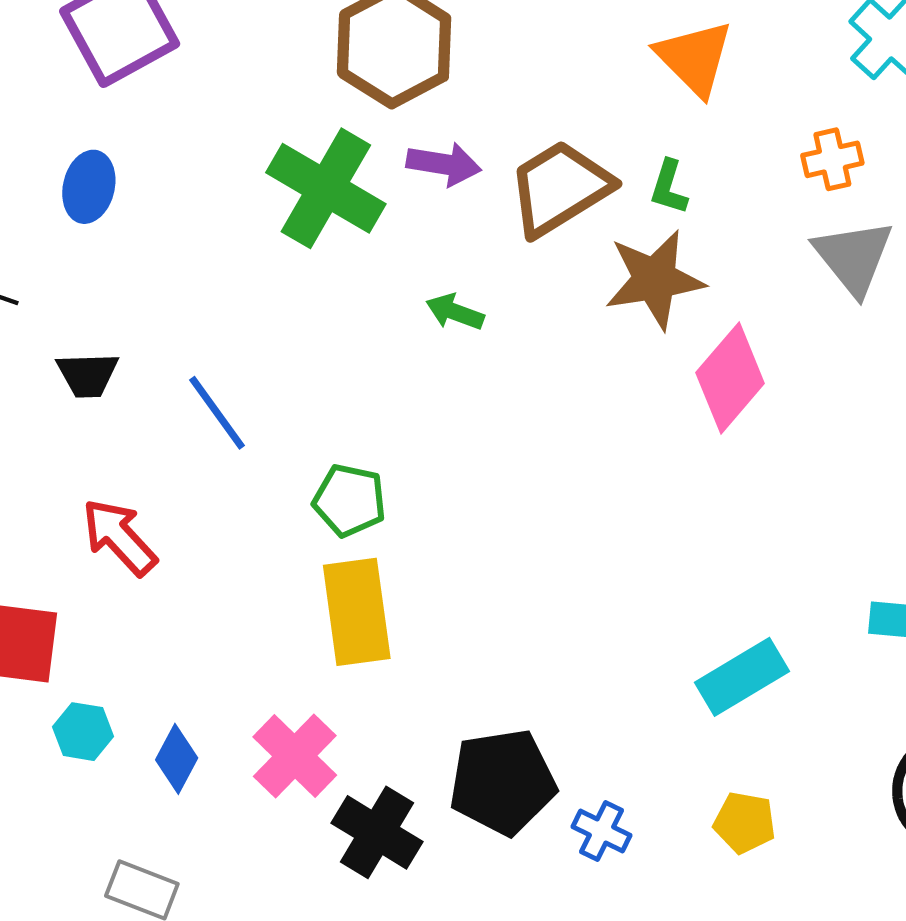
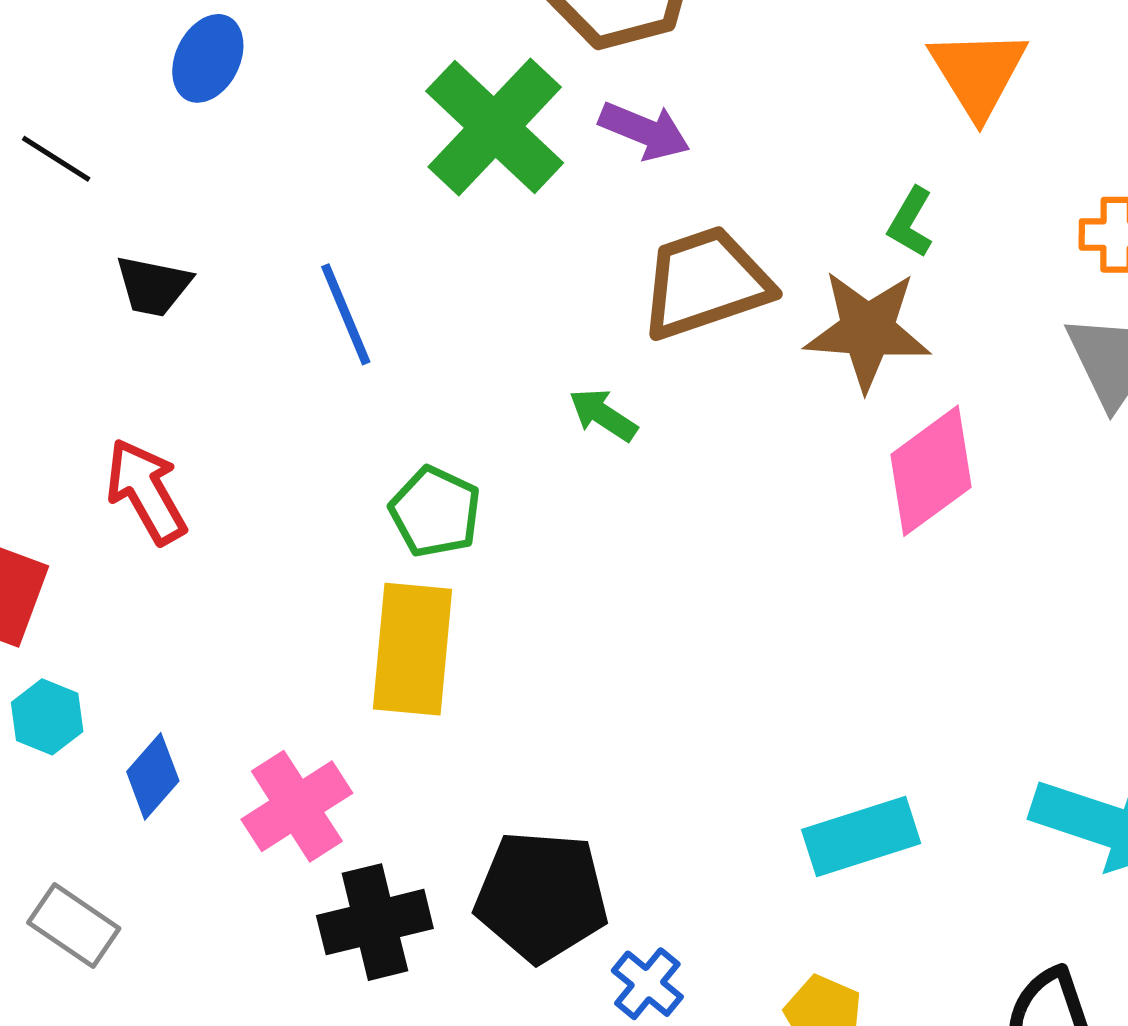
brown trapezoid: (560, 188) -> (705, 283), moved
green arrow: (455, 312) -> (603, 415), moved
blue line: (217, 413) -> (346, 314), moved
black cross: (377, 832) -> (375, 922), turned 32

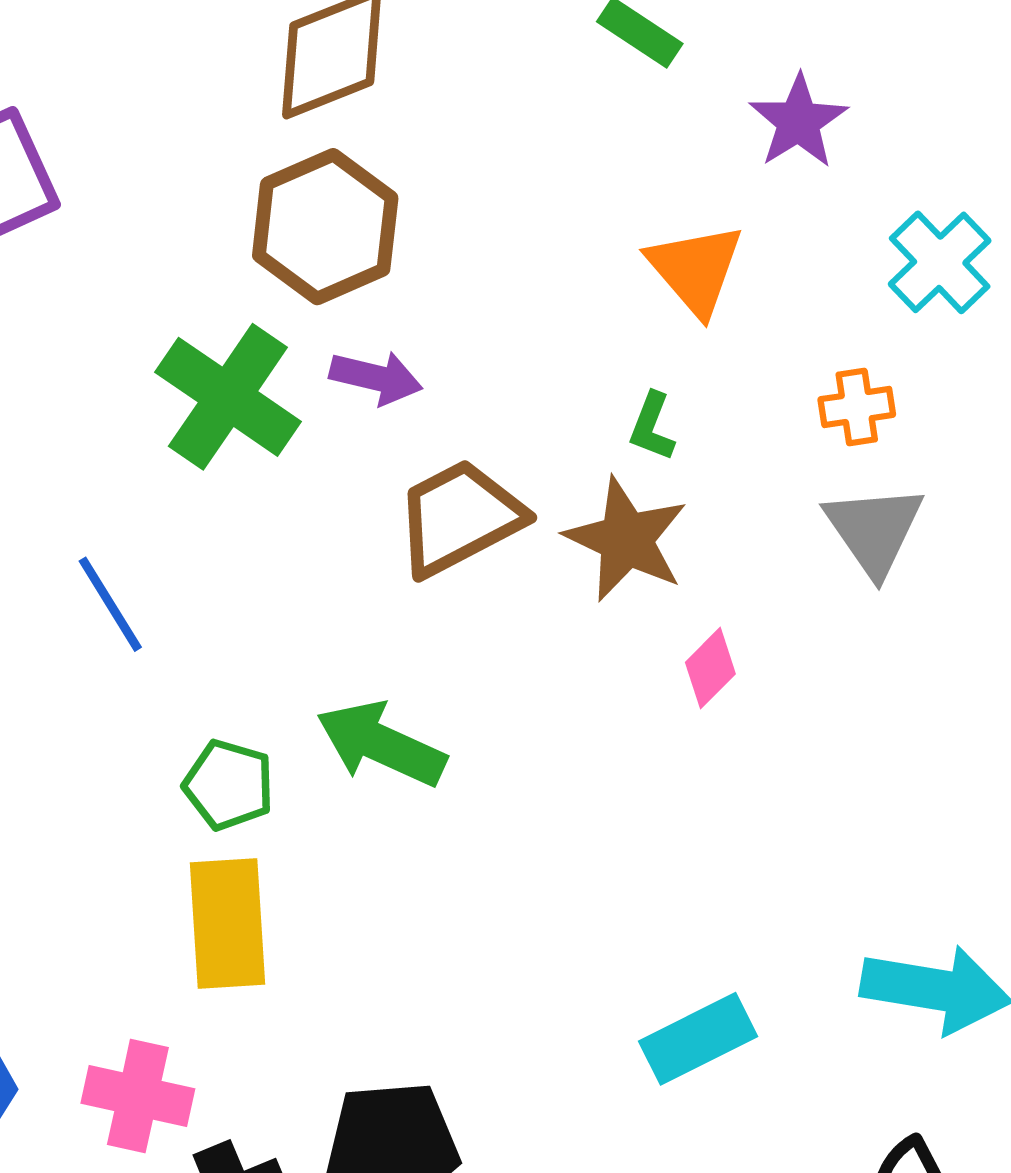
brown star: (867, 330) -> (626, 539), turned 30
green arrow: (603, 415) -> (381, 744), moved, size x1.8
pink diamond: (931, 471) -> (710, 668), size x0.6
pink cross: (297, 806) -> (138, 1096), turned -36

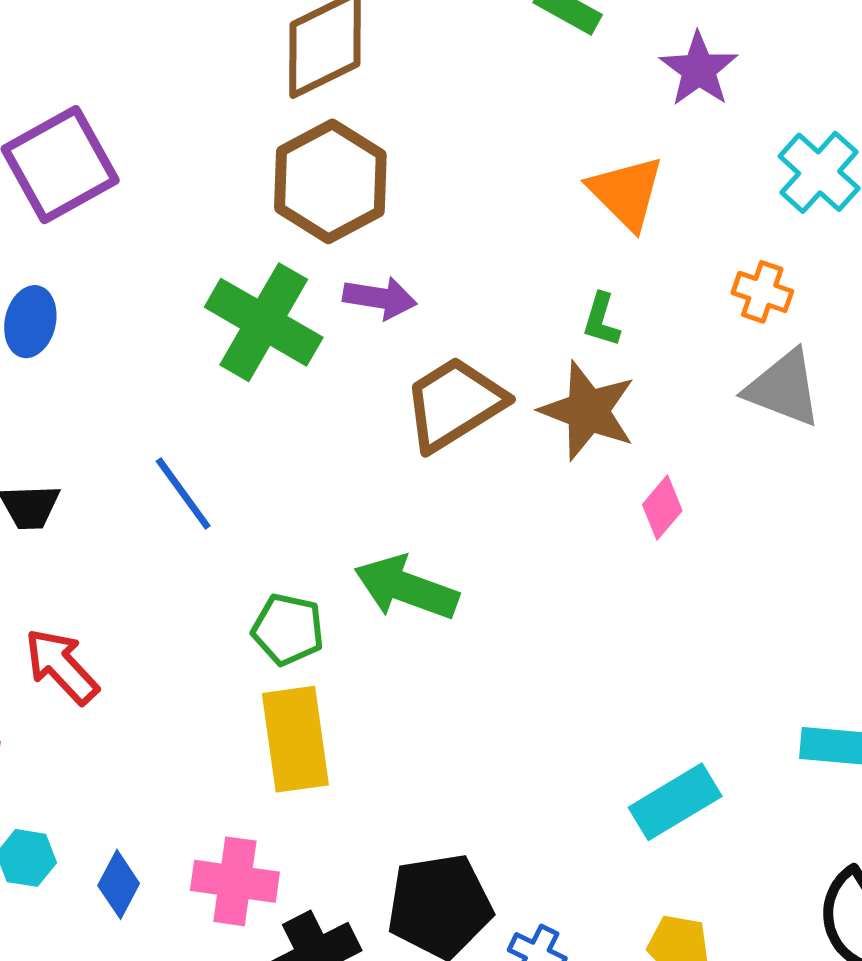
orange cross: (857, 407) -> (762, 292), turned 32
gray triangle: (874, 530) -> (783, 388), turned -30

